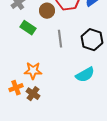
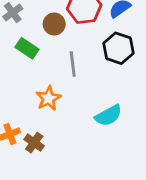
black hexagon: (92, 40) -> (118, 48), moved
orange star: (33, 71) -> (48, 98), moved, turned -30

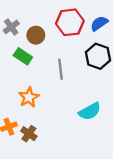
brown circle: (54, 24) -> (36, 35), moved
orange star: (48, 98) -> (29, 97), moved

